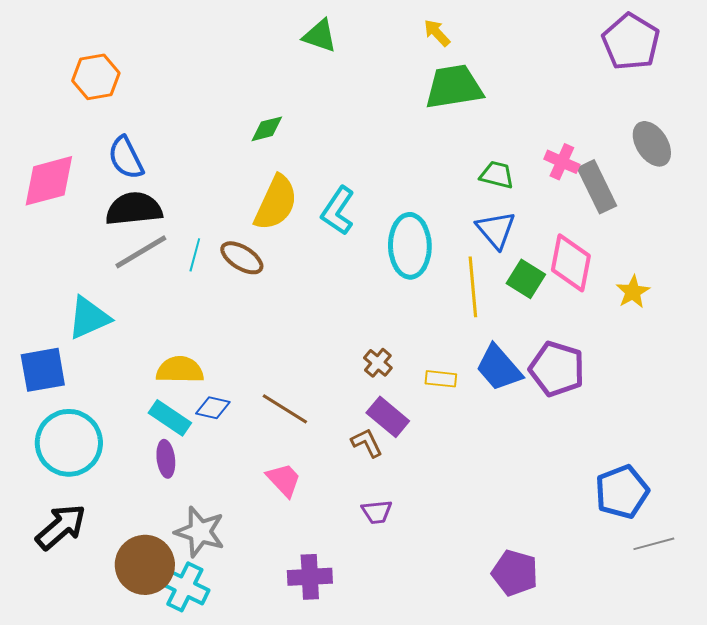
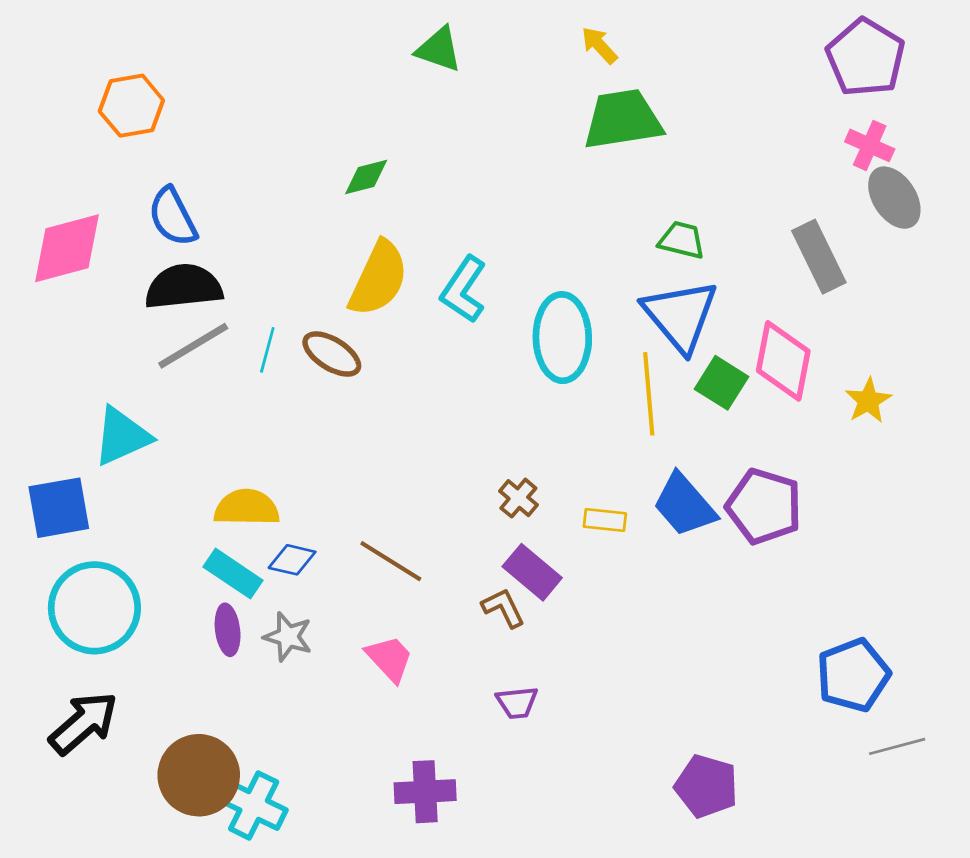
pink cross: (562, 162) -> (870, 145), moved
blue triangle: (496, 230) -> (680, 316), size x1.4
gray star: (200, 532) -> (288, 637), moved, size x0.7

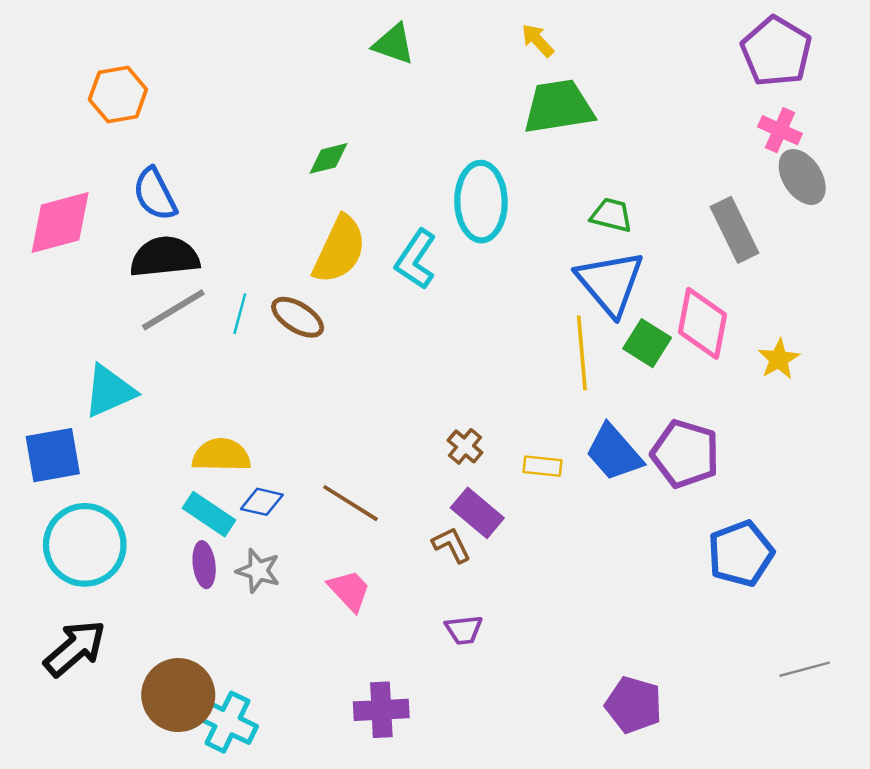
cyan ellipse: (562, 338) -> (481, 202), moved
blue pentagon: (853, 675) -> (741, 554), moved

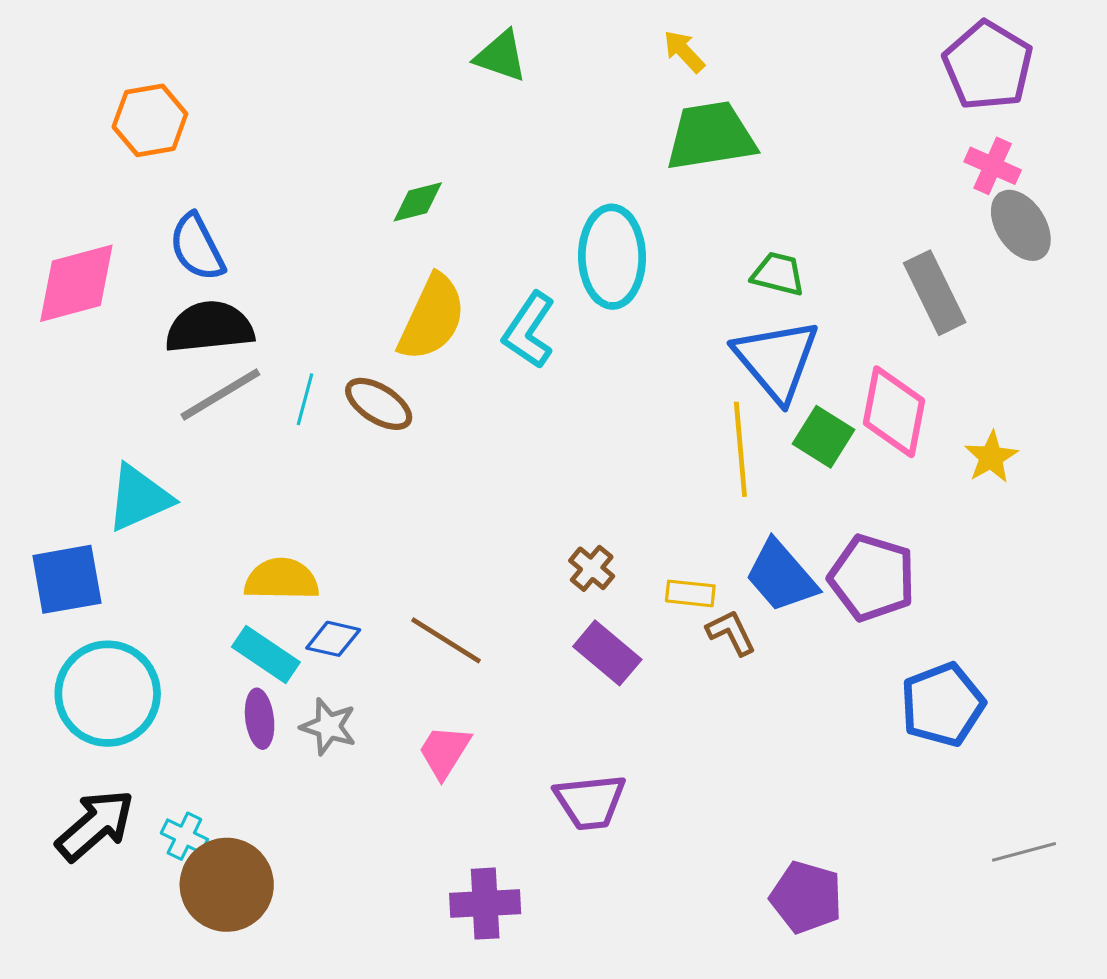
brown L-shape: (451, 545) -> (731, 633), moved
pink trapezoid: (349, 590) -> (444, 752), turned -105
purple trapezoid: (464, 630) -> (590, 802), size x1.5
cyan cross: (227, 722) -> (184, 836), moved, size x0.6

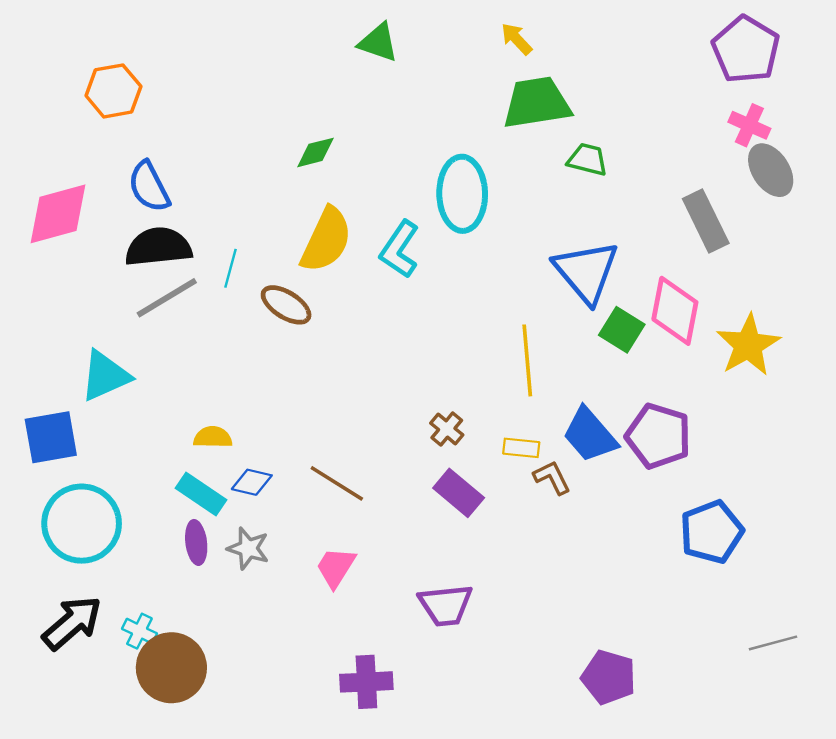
green trapezoid: (778, 274) -> (587, 160), moved
cyan line: (305, 399) -> (230, 268), moved
yellow line: (740, 449) -> (527, 360), moved
yellow star: (991, 457) -> (748, 345), size x1.6
yellow semicircle: (282, 579) -> (213, 437), size x0.7

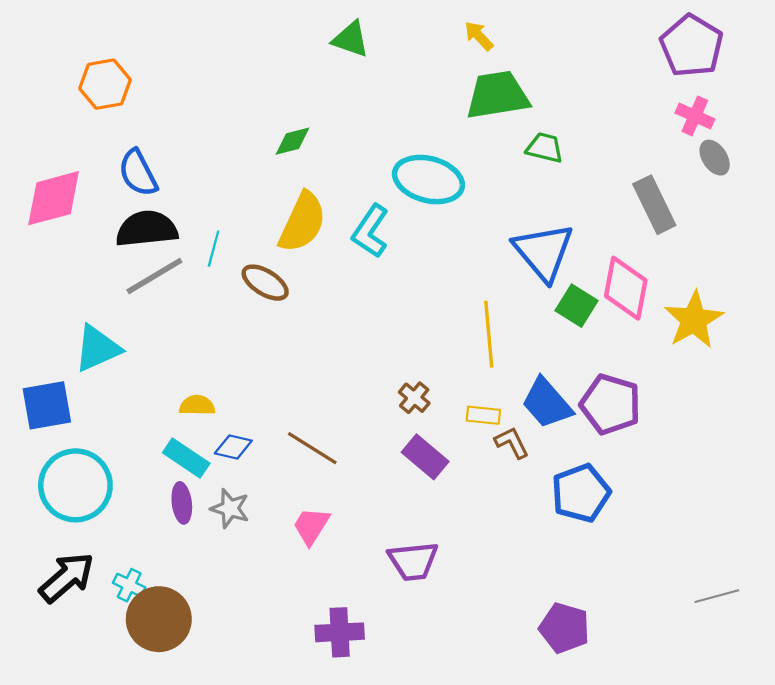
gray ellipse: (771, 170) -> (715, 158), size x0.7
cyan ellipse: (462, 194) -> (428, 180), turned -74
blue pentagon: (712, 532) -> (581, 493), moved

